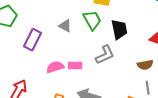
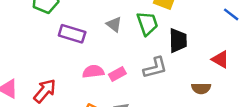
purple rectangle: (32, 40) -> (72, 34), turned 70
pink rectangle: (75, 66) -> (117, 74), turned -40

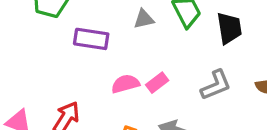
gray triangle: (114, 24) -> (144, 19), turned -42
gray L-shape: (155, 68) -> (216, 85), moved

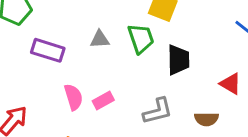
pink semicircle: (125, 84) -> (73, 97), turned 80

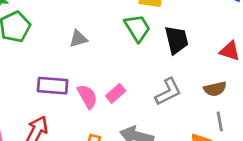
gray triangle: (100, 39) -> (78, 39), moved
purple rectangle: (48, 50) -> (53, 86), moved

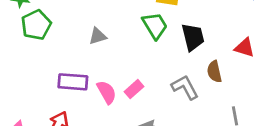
brown semicircle: (215, 89) -> (214, 72), moved, turned 90
gray L-shape: (168, 92) -> (185, 87), turned -92

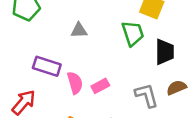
brown semicircle: (214, 72) -> (176, 88), turned 66

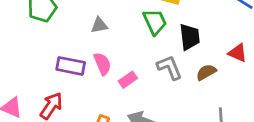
pink semicircle: (75, 83) -> (102, 64), moved
gray L-shape: (147, 95) -> (169, 68), moved

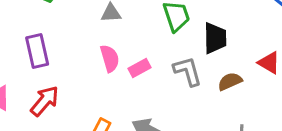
purple rectangle: (71, 66) -> (37, 51), moved, turned 60
pink rectangle: (128, 80) -> (140, 68), moved

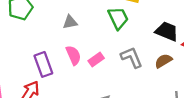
black trapezoid: (215, 38) -> (167, 31), moved, turned -60
purple rectangle: (37, 51) -> (43, 64), moved

